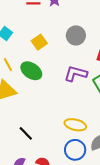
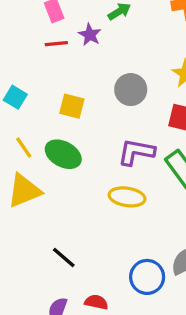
yellow square: (39, 42) -> (72, 106), turned -35
yellow ellipse: (75, 125) -> (127, 197), moved

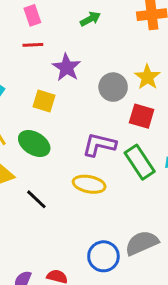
purple star: (90, 35) -> (67, 67), moved, size x1.4
gray circle: (131, 90) -> (113, 87), moved
black line: (64, 258) -> (36, 199), moved

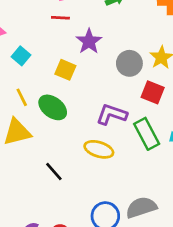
black line: (36, 199) -> (54, 172), moved

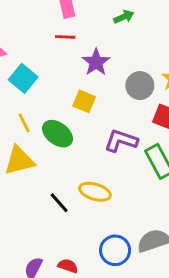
cyan square: (21, 56) -> (23, 78), size x1.4
yellow square: (65, 70) -> (84, 101), moved
yellow ellipse: (99, 149) -> (95, 192), moved

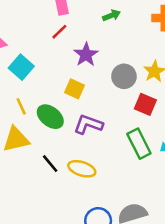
red line: (65, 37) -> (59, 32), turned -48
purple L-shape: (121, 141) -> (88, 124), moved
black line: (59, 203) -> (50, 164), moved

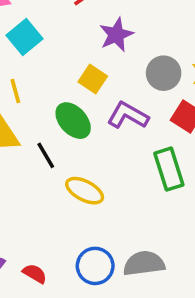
green ellipse: (50, 117) -> (73, 121), moved
purple L-shape: (88, 124) -> (128, 115), moved
black line: (50, 164) -> (46, 155), moved

